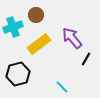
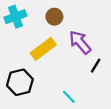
brown circle: (36, 15) -> (54, 17), moved
cyan cross: (13, 27) -> (15, 17), moved

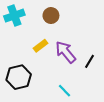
purple arrow: (80, 42) -> (66, 52), moved
yellow rectangle: (43, 49) -> (41, 46), size x0.6

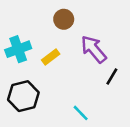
cyan cross: (14, 16) -> (18, 49), moved
purple arrow: (66, 52) -> (94, 49), moved

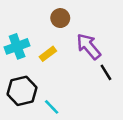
black line: (112, 77) -> (106, 72), turned -63
cyan line: (81, 113) -> (52, 107), moved

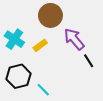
brown circle: (60, 18) -> (50, 15), size x1.5
cyan cross: (17, 46) -> (14, 39), turned -36

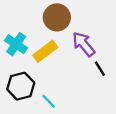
yellow rectangle: (40, 45) -> (45, 51), size x1.5

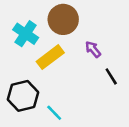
cyan cross: (16, 44) -> (26, 34), moved
purple arrow: (84, 44) -> (93, 49), size x0.6

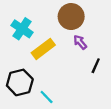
brown circle: (63, 19) -> (71, 17), moved
black line: (111, 76) -> (96, 66), turned 56

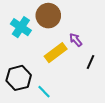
brown circle: (71, 17) -> (48, 16), moved
yellow rectangle: (43, 49) -> (56, 53), moved

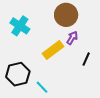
brown circle: (48, 16) -> (66, 15), moved
purple arrow: (76, 40) -> (72, 38), turned 72

